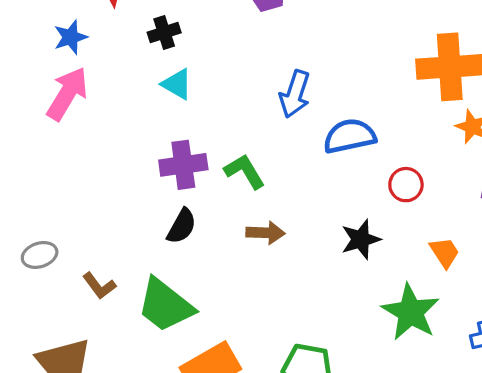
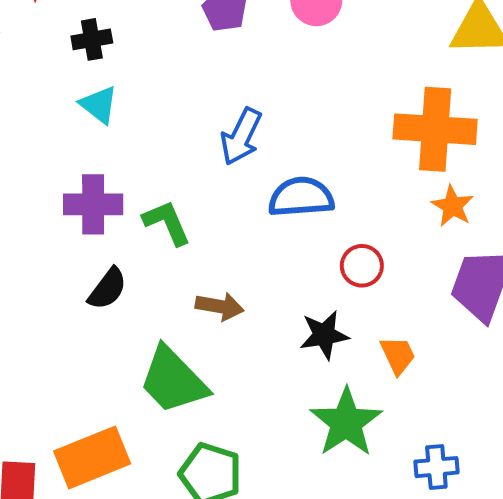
black semicircle: (182, 226) -> (107, 289), moved
brown arrow: (265, 233) -> (220, 306), moved
black star: (361, 239) -> (324, 335), moved
green trapezoid: (165, 305) -> (173, 380), moved

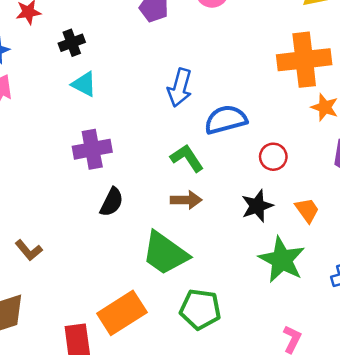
green L-shape: (167, 223) -> (187, 158), moved

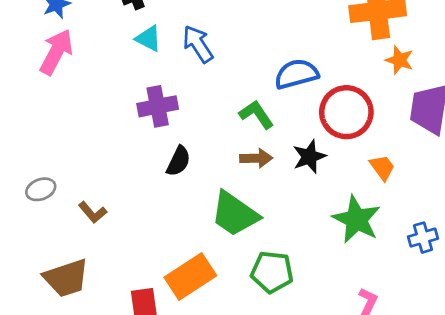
blue arrow: (180, 88) -> (198, 44), moved, turned 132
red circle: (273, 157) -> (346, 112), size x1.8
black star: (257, 206) -> (309, 157), moved

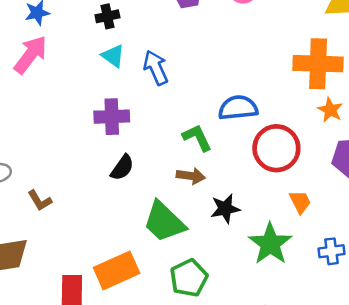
black star: (309, 157) -> (225, 209), moved
blue cross: (423, 238) -> (332, 251), moved
green pentagon: (272, 272) -> (189, 278), turned 30

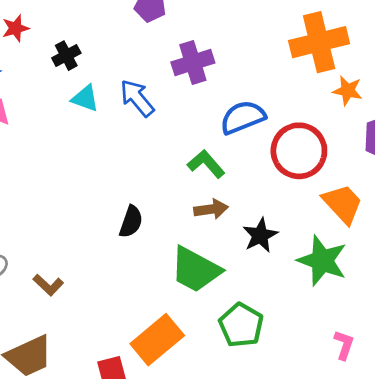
purple cross: (112, 117) -> (193, 62), moved
orange trapezoid: (300, 202) -> (343, 204), size x1.5

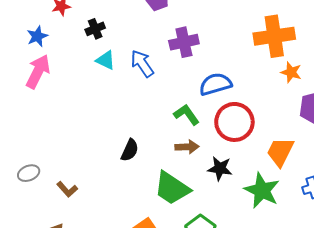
red circle: (299, 151) -> (234, 122), moved
orange trapezoid: (343, 204) -> (280, 152), turned -116
black star: (260, 235) -> (220, 168), turned 30

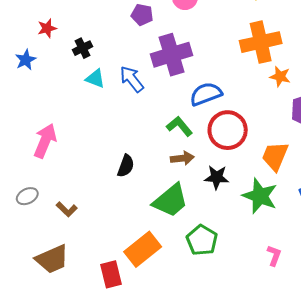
purple cross: (184, 42) -> (172, 55), size x1.4
pink arrow: (38, 72) -> (45, 141), moved
green trapezoid: (172, 188) -> (171, 201), turned -69

